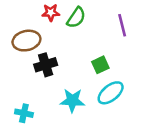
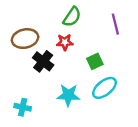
red star: (51, 13) -> (65, 42), moved
black cross: (46, 65) -> (43, 61), turned -35

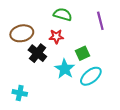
green semicircle: (72, 17) -> (63, 14), turned -108
cyan star: (68, 95) -> (65, 69), moved, turned 30

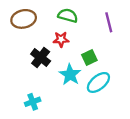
brown ellipse: (22, 33) -> (24, 19), moved
cyan cross: (20, 93) -> (33, 102), moved, turned -32

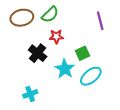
green semicircle: (68, 16) -> (50, 15), moved, turned 120

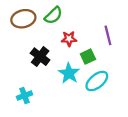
purple line: (100, 21) -> (108, 35), moved
red star: (56, 36) -> (69, 39), moved
cyan cross: (30, 94) -> (24, 96), moved

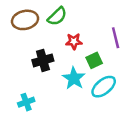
black cross: (40, 57) -> (43, 60), turned 36

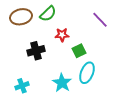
purple line: (116, 38) -> (100, 20), moved, turned -30
cyan star: (74, 78) -> (62, 83), moved
cyan ellipse: (104, 87) -> (87, 73), turned -30

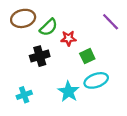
green semicircle: (48, 14) -> (49, 27), moved
cyan ellipse: (87, 73) -> (96, 80), turned 50

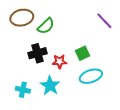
red star: (68, 38) -> (59, 62), moved
cyan star: (68, 92) -> (50, 86), moved
cyan cross: (24, 95) -> (23, 90), turned 32

